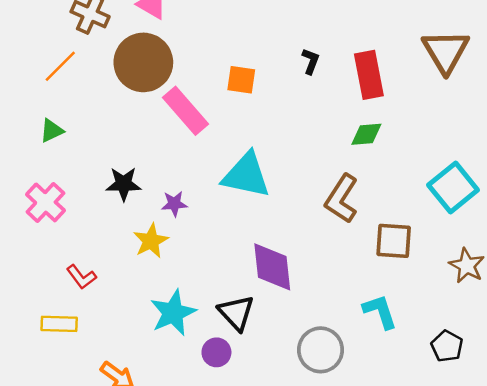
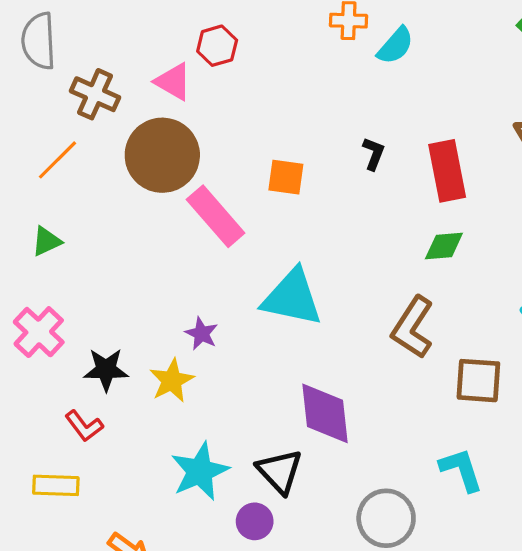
black star: (124, 184) -> (106, 370), moved
purple star: (174, 204) -> (201, 334), turned 30

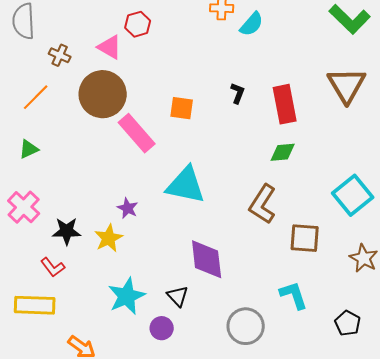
brown cross: (95, 94) -> (60, 55), size x0.7
black triangle: (280, 471) -> (178, 296), size x0.7
yellow rectangle: (56, 485) -> (35, 305), size x1.4

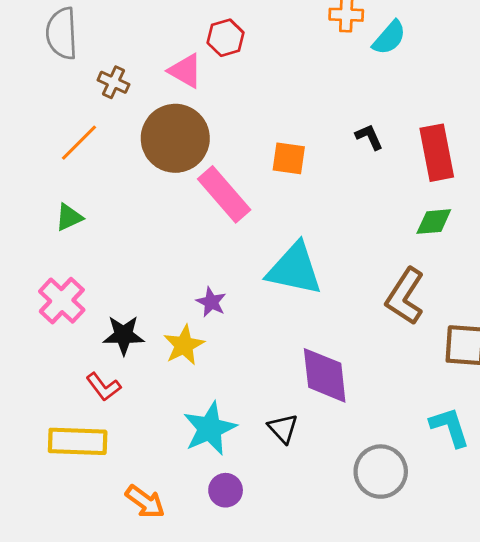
black L-shape: (238, 93) -> (369, 137), turned -45
purple circle: (162, 328) -> (226, 490), moved

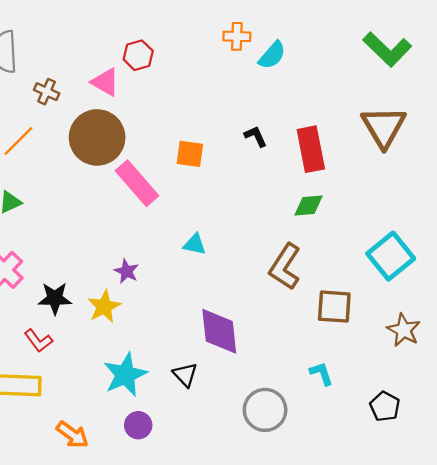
cyan triangle: (294, 269) -> (195, 244), size x0.5
cyan L-shape: (450, 427) -> (321, 374), size x0.7

